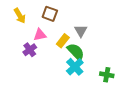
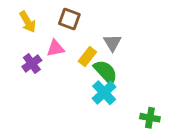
purple cross: (30, 50) -> (32, 64), moved
green cross: (107, 75) -> (150, 118), moved

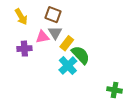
gray triangle: (112, 43) -> (55, 33), moved
purple cross: (32, 64) -> (24, 49), turned 32
cyan cross: (104, 93) -> (68, 66), moved

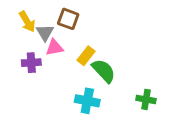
gray triangle: (55, 33) -> (45, 33), moved
cyan cross: (68, 66) -> (87, 101), moved, turned -36
green cross: (115, 90) -> (146, 99), moved

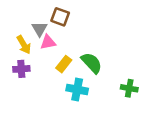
yellow arrow: (27, 22) -> (24, 45), moved
yellow rectangle: (86, 56) -> (64, 64), moved
purple cross: (31, 63) -> (21, 69), moved

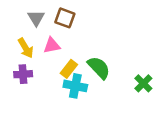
gray triangle: (40, 29) -> (36, 18), moved
green cross: (129, 88) -> (143, 83), moved, turned 35
cyan cross: (77, 90) -> (75, 86), moved

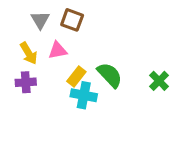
green cross: (143, 83) -> (159, 81), moved

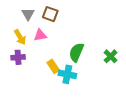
green semicircle: (110, 75) -> (76, 52), turned -114
yellow rectangle: (76, 76) -> (53, 66), moved, turned -72
cyan cross: (84, 95) -> (67, 74), moved

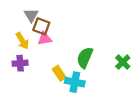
brown square: (50, 14) -> (41, 26), moved

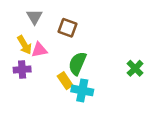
brown square: (41, 26) -> (68, 28), moved
pink triangle: (45, 39) -> (39, 50), moved
green semicircle: (85, 58) -> (77, 63), moved

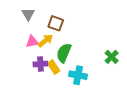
yellow arrow: (25, 45) -> (45, 41), moved, turned -98
purple cross: (22, 70) -> (40, 64), moved
cyan cross: (82, 90) -> (78, 75), moved

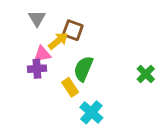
yellow arrow: (45, 41) -> (58, 41), moved
purple cross: (40, 64) -> (37, 69), moved
cyan cross: (78, 75) -> (91, 112), moved, turned 30

